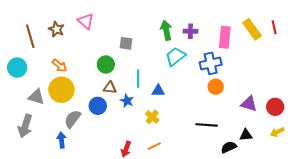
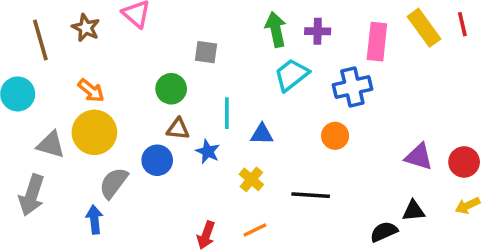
orange circle: (216, 87) -> (335, 136), moved
black line: (207, 125) -> (311, 195), moved

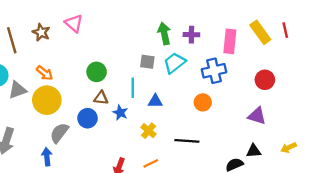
gray square: (206, 52) -> (147, 62), moved
gray triangle: (51, 145) -> (17, 90), moved, turned -36
red circle: (464, 162) -> (265, 80), moved

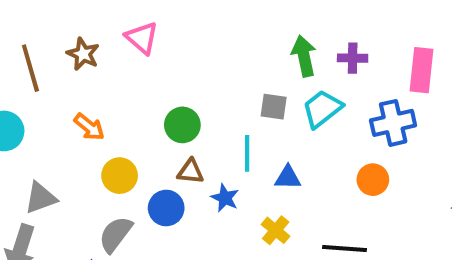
gray triangle: (17, 90) -> (41, 198), moved
yellow circle: (47, 100) -> (120, 176), moved, size x0.7

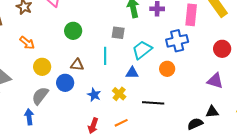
cyan trapezoid: (322, 109) -> (142, 50), moved
green circle: (182, 125) -> (73, 31), moved
blue triangle: (288, 178) -> (132, 73), moved
blue star: (225, 198) -> (94, 95), moved

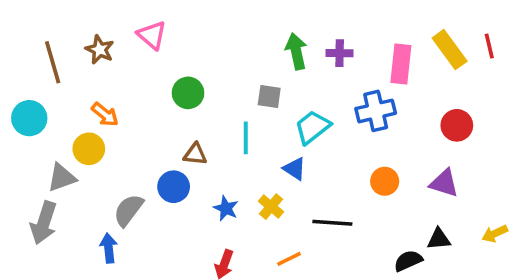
yellow circle: (42, 67) -> (89, 149), moved
orange circle: (167, 69) -> (385, 181), moved
blue triangle: (132, 73) -> (294, 169), turned 32
orange line: (121, 123) -> (289, 259), moved

